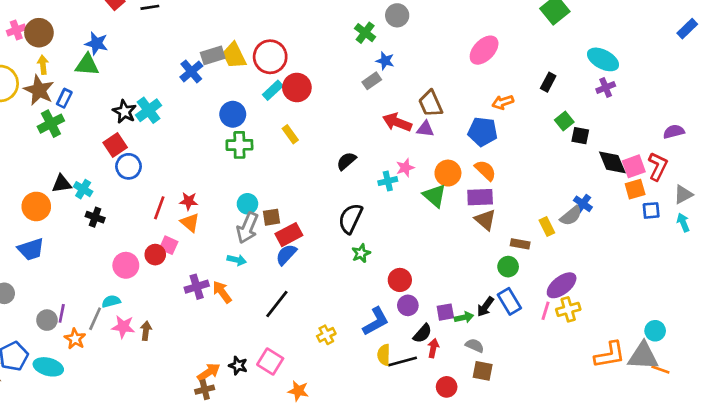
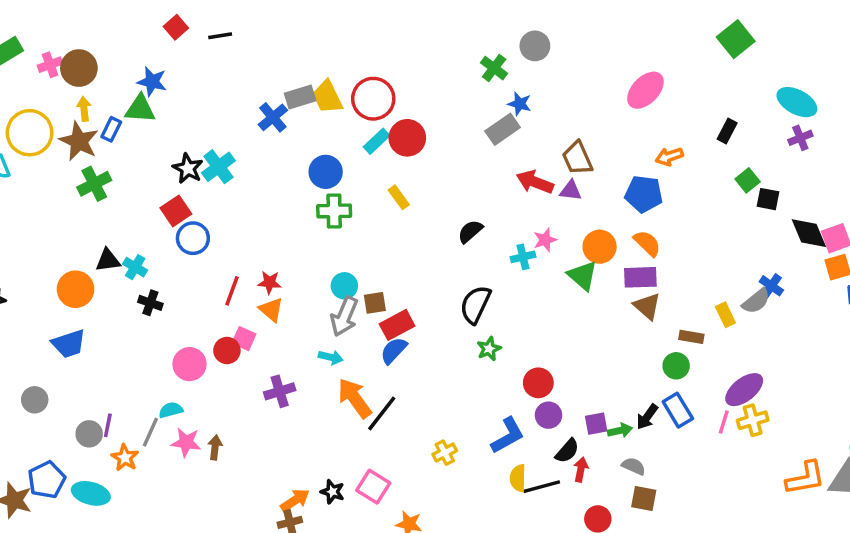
gray rectangle: (372, 81) -> (503, 129), size x1.4
blue rectangle: (64, 98) -> (111, 129), moved
orange arrow: (222, 292) -> (355, 398), moved, size x1.4

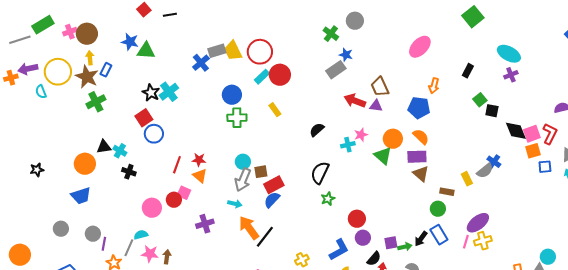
green triangle: (140, 109) -> (146, 51), moved
orange arrow: (669, 157) -> (434, 86), turned -56
gray circle: (89, 434) -> (93, 234), moved

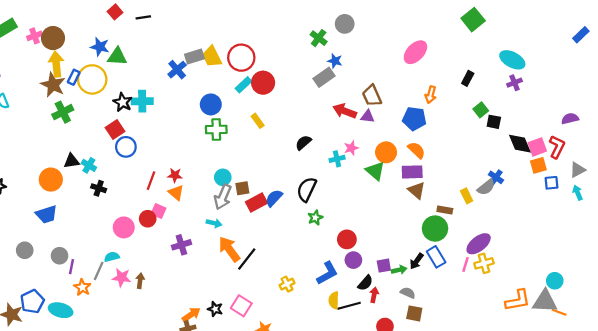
yellow arrow: (90, 58) -> (56, 64), size x1.6
yellow circle: (58, 72) -> (92, 79), moved
cyan cross: (169, 92) -> (142, 101), turned 36
blue semicircle: (272, 200) -> (274, 198), moved
green circle: (438, 209) -> (435, 229), size x1.5

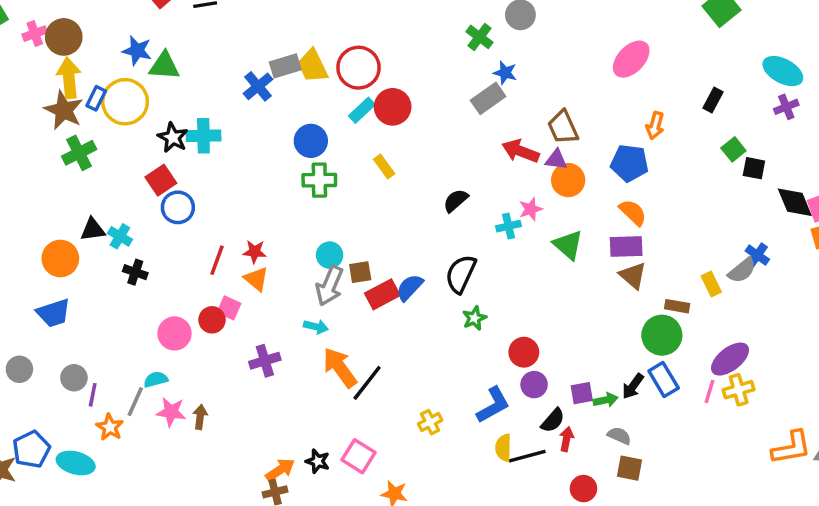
orange circle: (386, 152) -> (568, 180), moved

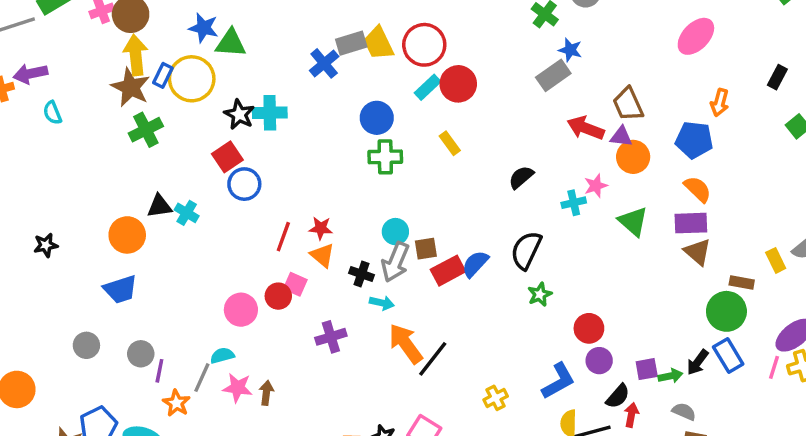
black cross: (135, 272) -> (361, 274), moved

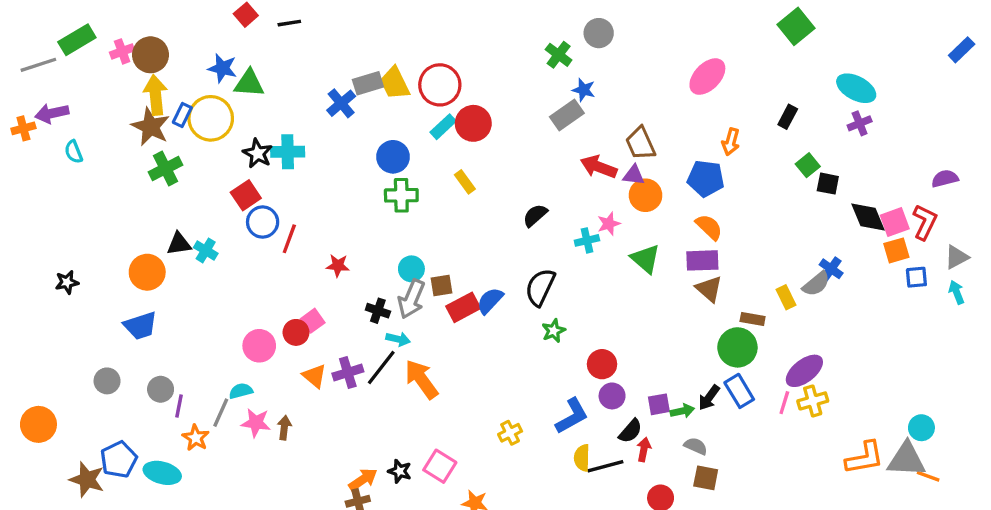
red line: (283, 237) -> (289, 239), moved
orange triangle: (322, 255) -> (314, 376), moved
pink square: (295, 284) -> (313, 321), turned 30
black line: (433, 359) -> (381, 368), moved

